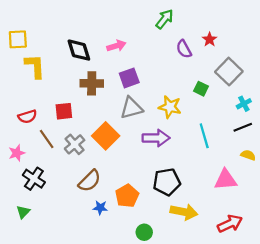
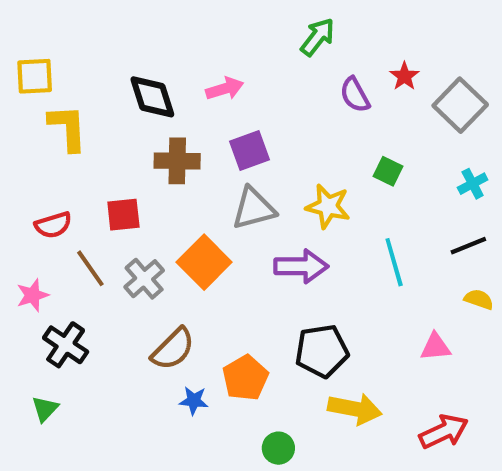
gray square: (229, 72) -> (460, 105), moved
cyan cross: (244, 104) -> (473, 184), moved
pink triangle: (226, 180) -> (435, 347), size x0.7

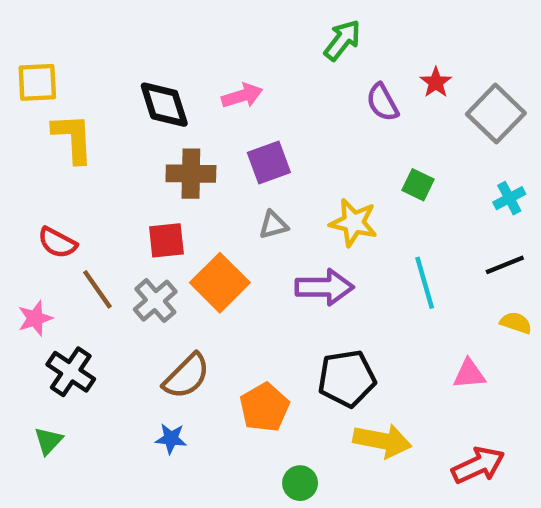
gray triangle: (254, 208) -> (273, 225), size x0.6
red square: (123, 215) -> (166, 240), moved
red semicircle: (53, 225) -> (57, 243), turned 45
blue star: (194, 401) -> (171, 439), moved

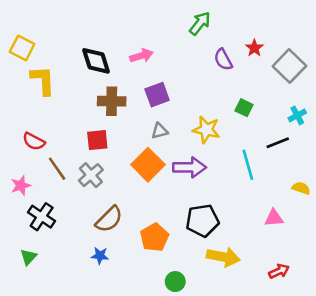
yellow square: (37, 82) -> (22, 48), turned 30
black line: (505, 265) -> (278, 143), moved
orange square: (220, 283) -> (148, 165), moved
red arrow: (478, 465) -> (279, 271), size x0.7

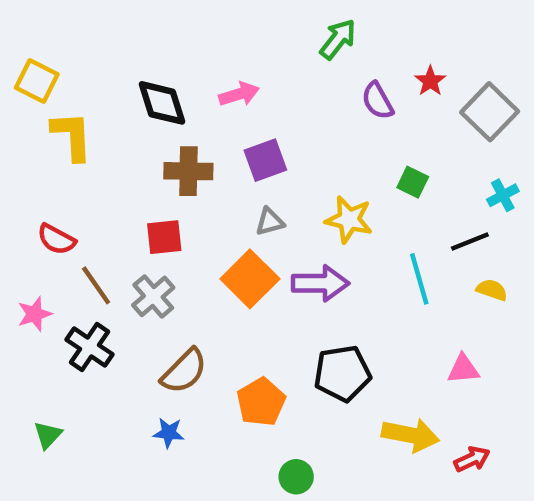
yellow semicircle: (301, 188) -> (492, 290), moved
black cross: (42, 217) -> (89, 347), moved
yellow arrow: (223, 257) -> (410, 435), moved

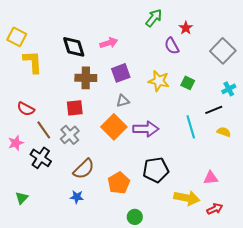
red star: (430, 81) -> (186, 28), moved
yellow star: (349, 219) -> (159, 81), moved
pink triangle: (463, 369) -> (211, 178), moved

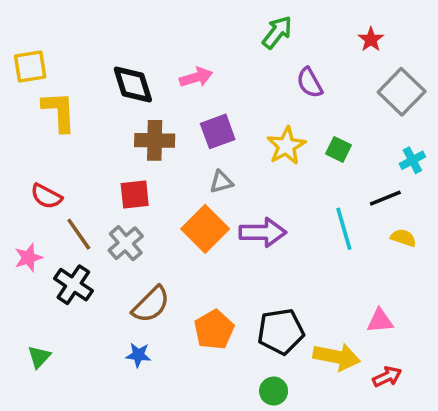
red star: (186, 28) -> (371, 39), moved
yellow square: (17, 37) -> (30, 66), turned -36
yellow star: (159, 81) -> (286, 146), turned 30
black pentagon: (156, 170) -> (281, 332), moved
green circle: (135, 217) -> (274, 391), moved

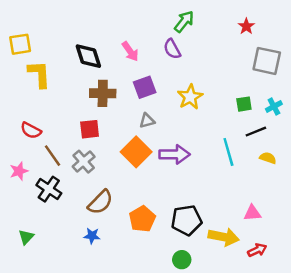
pink arrow: (196, 77) -> (130, 51), turned 72
purple semicircle: (310, 83) -> (172, 49), moved
gray square: (402, 92) -> (267, 61), turned -32
green square: (338, 149) -> (244, 104), moved, turned -35

